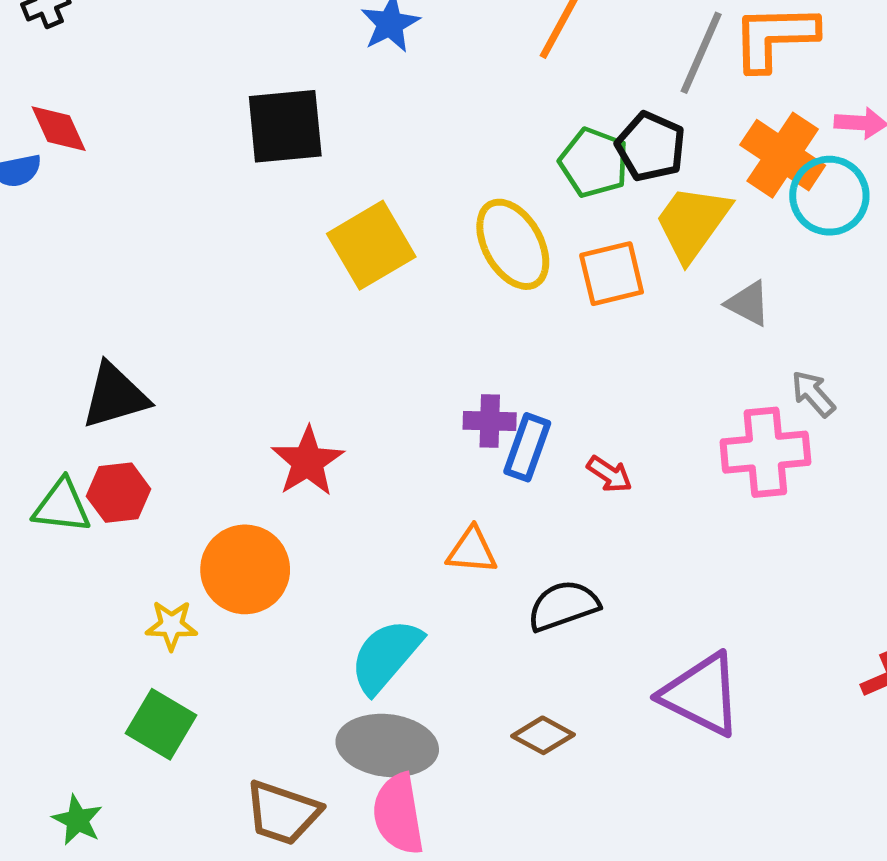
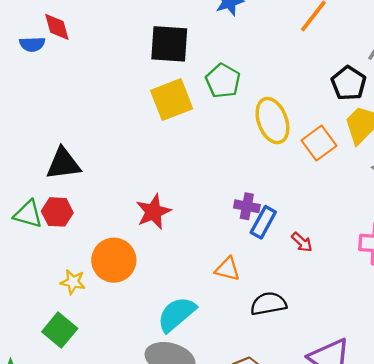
green pentagon: (594, 163) -> (223, 81), moved
yellow square: (371, 245) -> (172, 100), moved
orange square: (612, 274) -> (319, 143), turned -32

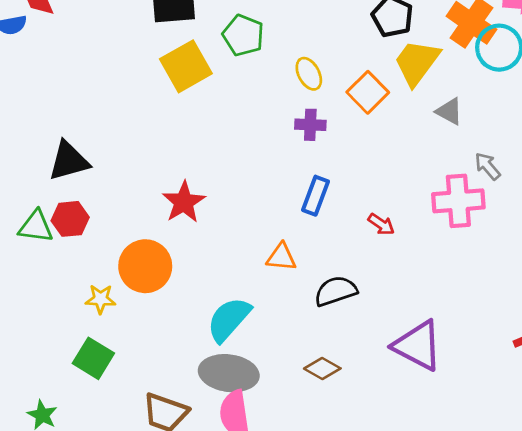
yellow ellipse: (272, 121) -> (309, 74), size x0.6
purple cross: (247, 206) -> (310, 125), moved
red arrow: (302, 242) -> (381, 224), moved

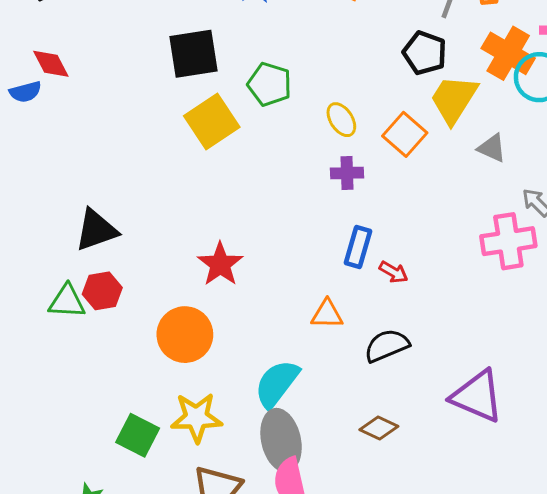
red arrow: (381, 224) -> (394, 272), moved
yellow star: (101, 299) -> (196, 417), moved, size x1.6
gray ellipse: (229, 373) -> (281, 440), turned 74

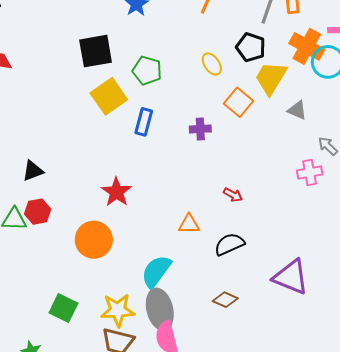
yellow ellipse: (341, 120) -> (212, 64), moved
black triangle: (96, 230) -> (33, 171), size x0.7
pink cross: (508, 241) -> (310, 172), size x0.7
blue rectangle: (358, 247) -> (144, 122), moved
yellow star: (196, 417) -> (118, 310), moved

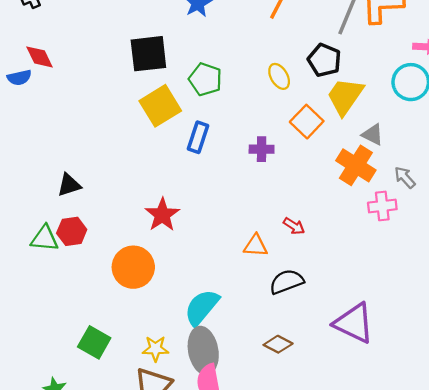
orange cross: (307, 46) -> (356, 165), moved
orange triangle: (189, 224) -> (256, 246), moved
yellow star: (118, 310) -> (156, 349), size x0.7

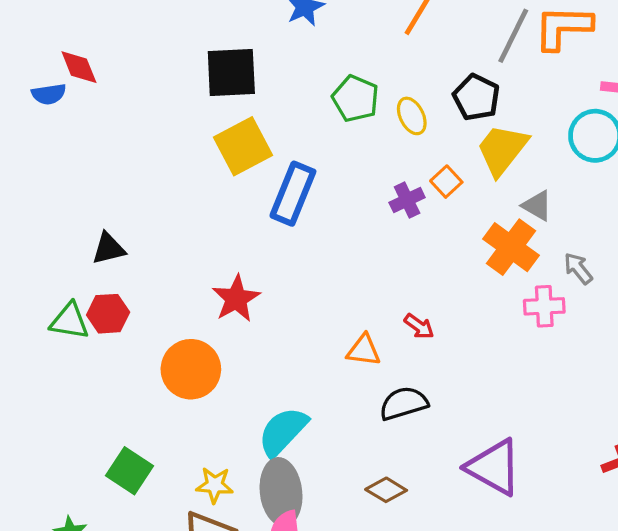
green pentagon: (205, 79) -> (355, 99), moved
orange square: (307, 122) -> (446, 182), size x0.7
blue rectangle: (198, 137) -> (293, 194), size x1.4
purple cross: (262, 149) -> (407, 200), moved, turned -30

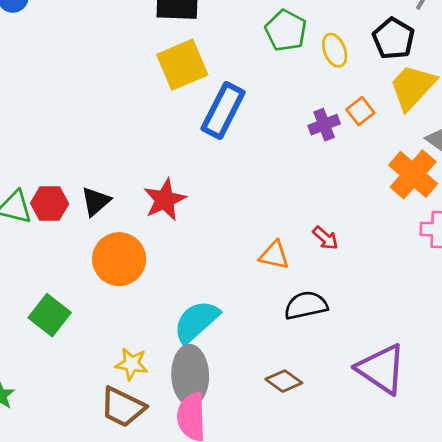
black triangle: (109, 249) -> (96, 201), moved, turned -32
green square: (130, 471) -> (50, 315), moved

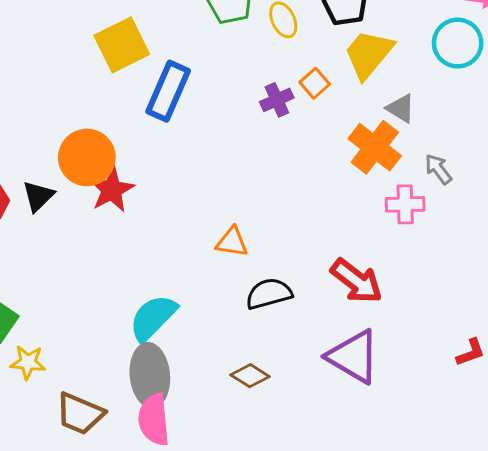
red arrow: (325, 238) -> (356, 281), moved, size x1.8
orange circle: (119, 259) -> (87, 157), moved
yellow star: (132, 364) -> (28, 362), moved

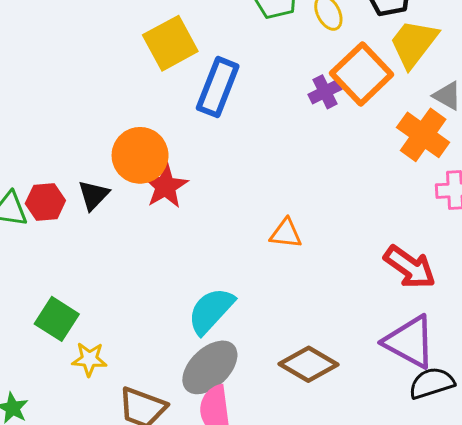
orange square: (315, 83) -> (362, 74), size x2.0
black semicircle: (269, 294) -> (432, 383), moved
gray ellipse: (150, 375) -> (210, 367), turned 54
brown diamond: (250, 376) -> (309, 364), size x1.5

